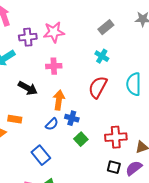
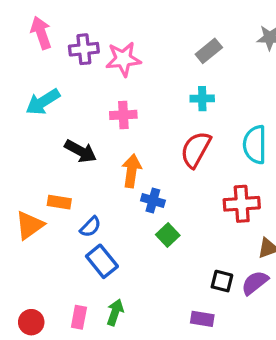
purple cross: (28, 37) -> (84, 49), moved
cyan cross: (102, 56) -> (202, 99), turned -32
blue semicircle: (52, 124) -> (90, 227), moved
red cross: (116, 137) -> (242, 204), moved

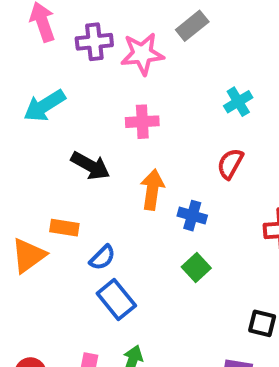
gray rectangle: (209, 51) -> (192, 26), moved
cyan cross: (202, 99) -> (238, 102), turned -30
red semicircle: (196, 150) -> (230, 164), size x0.7
blue cross: (153, 200) -> (192, 216), moved

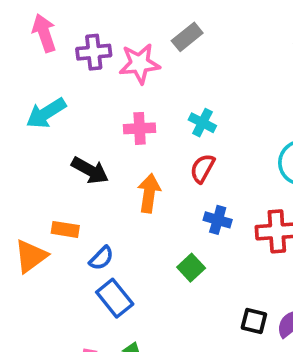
cyan cross: (238, 102) -> (202, 123), moved, turned -32
red semicircle: (230, 164) -> (202, 168), moved
blue cross: (192, 216) -> (218, 220), moved

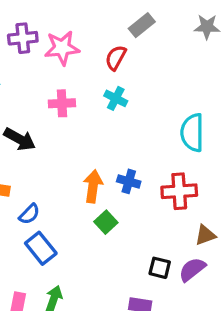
gray rectangle: (187, 37) -> (142, 25), moved
red semicircle: (202, 168) -> (116, 58), moved
orange arrow: (149, 193) -> (93, 186), moved

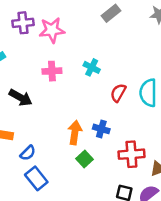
red semicircle: (116, 58) -> (118, 93), moved
red cross: (179, 191) -> (131, 154), moved

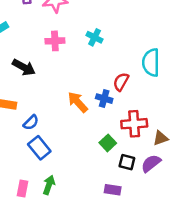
red semicircle: (118, 93) -> (121, 82), moved
orange arrow: (75, 133) -> (78, 102), turned -50
green square: (84, 159) -> (108, 143), moved

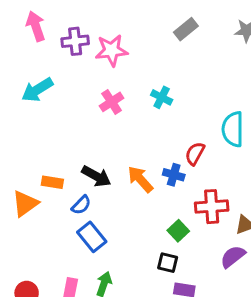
pink cross: (55, 41) -> (112, 102), turned -30
black arrow: (24, 67) -> (96, 176), moved
black square: (127, 162) -> (168, 263), moved

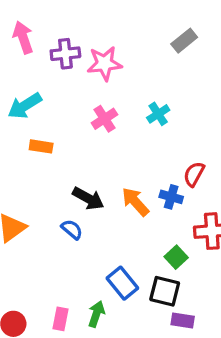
cyan cross: (162, 97) -> (158, 114), turned 30
orange rectangle: (52, 182) -> (41, 146), moved
blue semicircle: (81, 205) -> (72, 229), turned -95
blue rectangle: (92, 237) -> (122, 283), moved
black square: (168, 263) -> (165, 291), size x1.4

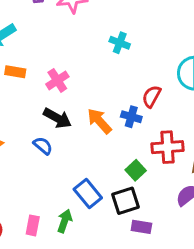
cyan cross: (158, 114) -> (120, 43), turned -36
pink cross: (104, 119) -> (57, 80), moved
black square: (165, 291) -> (125, 201), turned -32

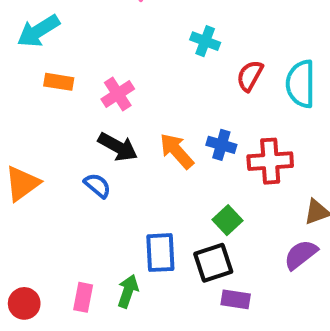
red semicircle: (152, 96) -> (250, 76), moved
red cross: (167, 147) -> (270, 161), moved
blue rectangle: (88, 193) -> (160, 253), turned 36

